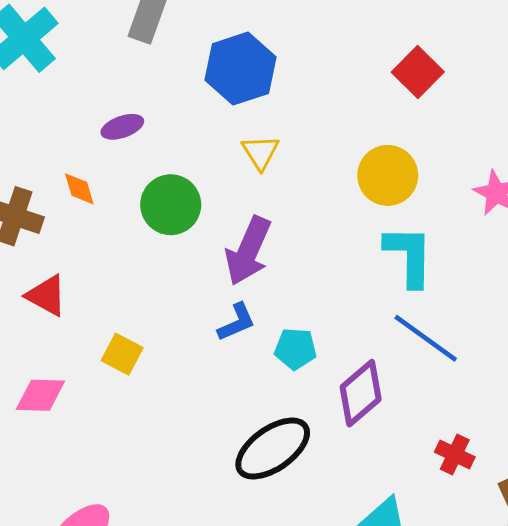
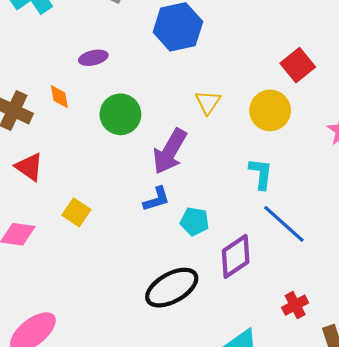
red square: (418, 72) -> (298, 65), moved
yellow triangle: (260, 152) -> (208, 102), moved
cyan L-shape: (409, 256) -> (261, 174), moved, size x0.7
red cross: (455, 455) -> (295, 305), turned 30

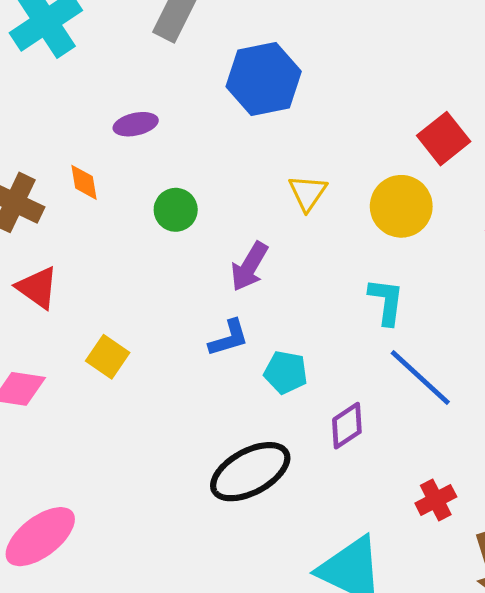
green circle: (120, 114) -> (176, 210), size x0.7
purple arrow: (170, 151) -> (249, 267), size x0.7
purple diamond: (236, 256) -> (347, 426), size x0.7

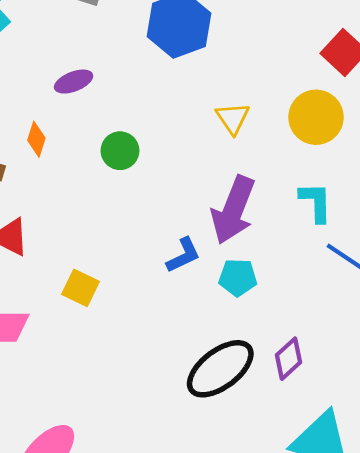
orange diamond: (84, 182) -> (36, 139), turned 36
purple arrow: (249, 267) -> (233, 210), moved, size x1.5
purple diamond: (347, 426) -> (289, 359), moved

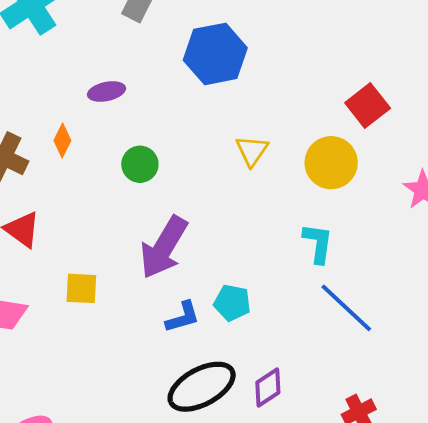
purple arrow: (233, 210) -> (164, 247), moved
blue L-shape: (183, 255) -> (183, 317), moved
yellow square: (81, 288) -> (81, 288), turned -32

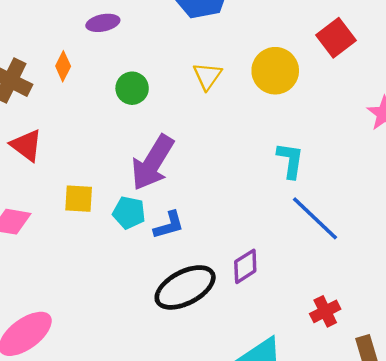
yellow triangle: (252, 151) -> (207, 76), moved
yellow circle: (331, 163) -> (275, 71), moved
cyan pentagon: (232, 303) -> (129, 213), moved
purple diamond: (268, 388) -> (245, 266), moved

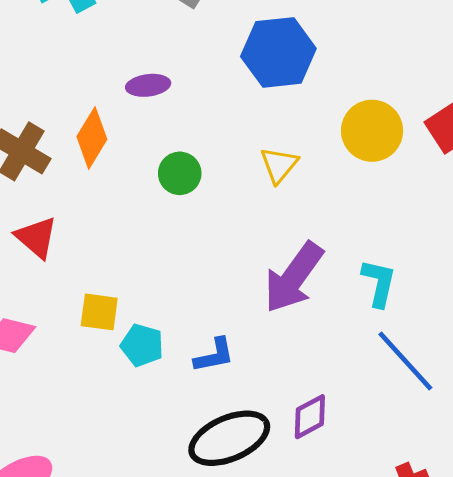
orange diamond: (63, 66) -> (92, 138), size x1.5
yellow circle: (275, 71) -> (372, 131), moved
purple arrow: (153, 163) -> (294, 277), moved
cyan pentagon: (129, 213) -> (142, 345), moved

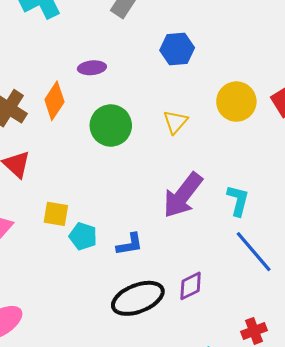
blue hexagon: (278, 52) -> (177, 49), size x0.7
green circle: (180, 173) -> (111, 125), size x1.5

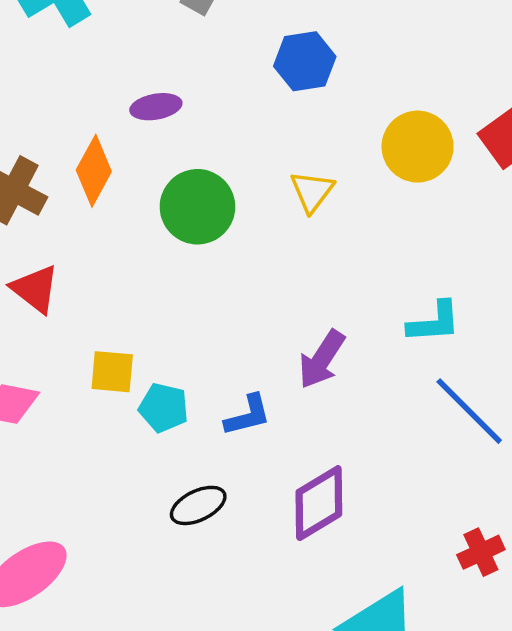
purple arrow: (183, 195) -> (322, 359), moved, size x0.7
cyan L-shape: (238, 200) -> (434, 322), turned 76
purple diamond: (191, 286) -> (319, 503), moved, size x1.4
black ellipse: (138, 298) -> (198, 505), moved, size x0.6

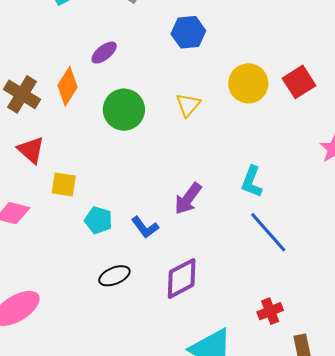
purple ellipse: (156, 107) -> (104, 53), turned -32
cyan L-shape: (434, 322) -> (252, 182), turned 112
yellow square: (112, 372) -> (64, 184), moved
blue L-shape: (248, 415) -> (145, 227), turned 64

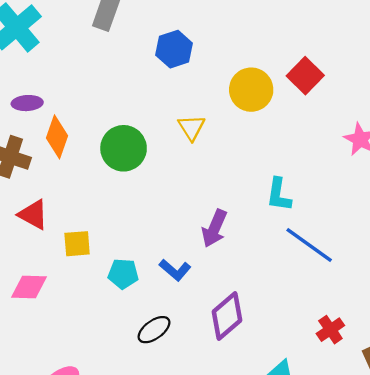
purple ellipse: (104, 53) -> (27, 103), moved, turned 48

